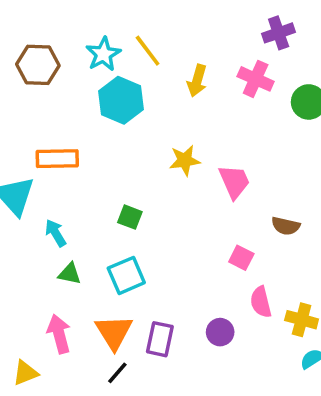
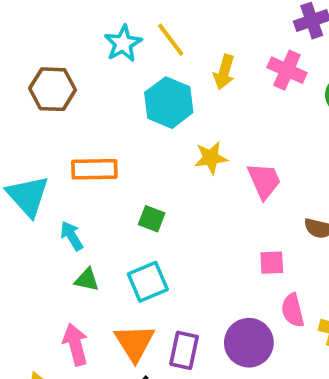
brown hexagon: (38, 65) -> (53, 89), moved
cyan hexagon: (121, 100) -> (169, 103), moved
orange rectangle: (57, 159) -> (94, 169), moved
pink square: (241, 258) -> (272, 263), turned -30
purple circle: (220, 332) -> (249, 343), size x1.6

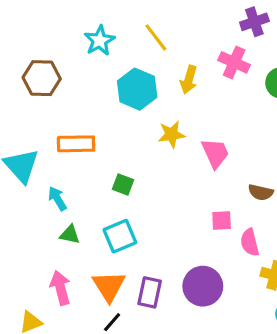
yellow line: (171, 40) -> (156, 37), moved
yellow arrow: (224, 72) -> (189, 80), moved
pink semicircle: (293, 310) -> (250, 242), moved

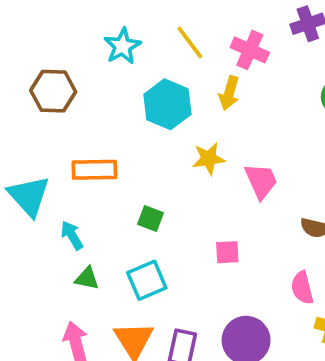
pink cross: (234, 62) -> (250, 50), moved
pink square: (222, 220) -> (227, 252), moved

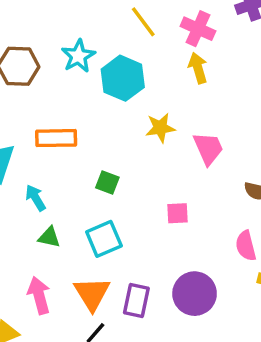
cyan star: (122, 46) -> (78, 56), moved
yellow arrow: (229, 93) -> (198, 68), moved, turned 148

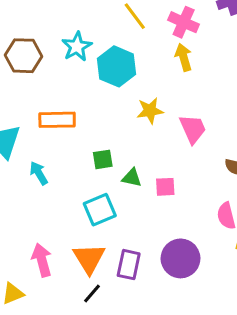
green square: (107, 183) -> (103, 159), turned -30
green triangle: (49, 237) -> (132, 178), moved

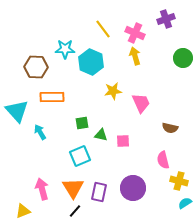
cyan star: (77, 47) -> (65, 49), turned 30
brown hexagon: (24, 56) -> (36, 67), moved

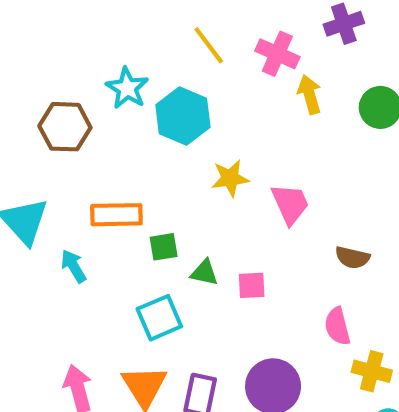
cyan star: (65, 49) -> (127, 88), turned 30
yellow arrow: (135, 56) -> (310, 95), moved
orange rectangle: (52, 97) -> (116, 215), moved

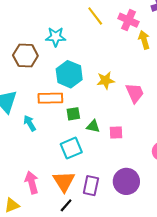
cyan star: (127, 88) -> (56, 37), turned -30
cyan hexagon: (183, 116) -> (69, 74), moved

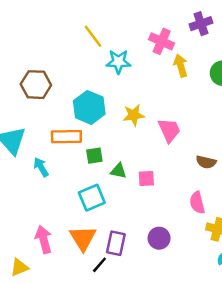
yellow line: (95, 16) -> (93, 36), moved
cyan star: (56, 37) -> (118, 62), moved
purple circle: (126, 181) -> (159, 238), size x0.7
black line: (66, 205) -> (99, 265), moved

